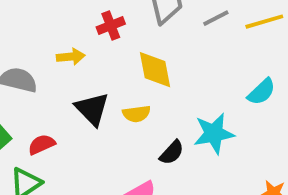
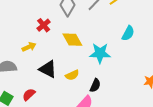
yellow semicircle: (136, 114) -> (72, 75), moved
cyan star: (214, 133) -> (100, 53), moved, turned 30
black semicircle: (172, 153) -> (95, 85), moved

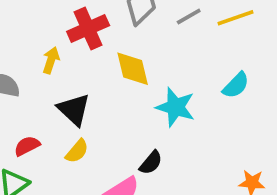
red cross: (44, 25) -> (88, 28), size x1.5
yellow arrow: (29, 47) -> (51, 60), turned -64
yellow semicircle: (72, 75) -> (77, 151), moved, turned -40

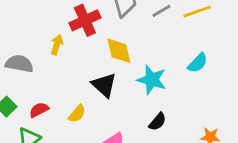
black triangle: (74, 110) -> (104, 85), moved
black semicircle: (151, 163) -> (158, 122), moved

